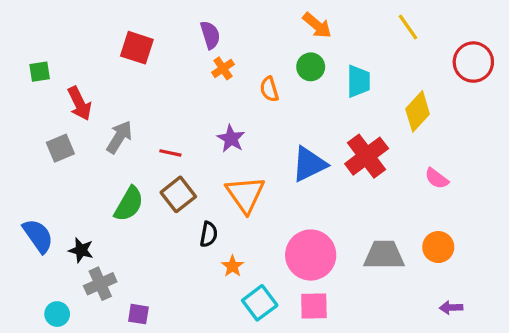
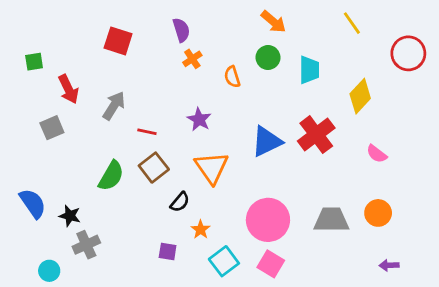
gray arrow: (119, 137) -> (114, 106), moved
black semicircle: (209, 234) -> (180, 202), turned 30
pink square: (314, 306) -> (271, 264), turned 32
purple square: (138, 314) -> (168, 252), moved

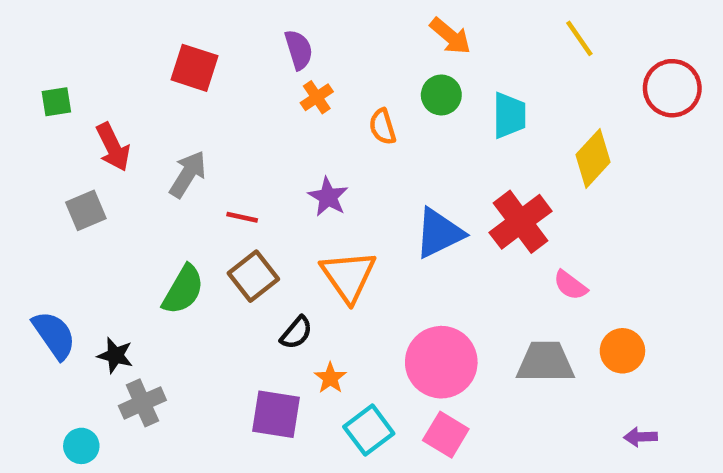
pink semicircle: (377, 154) -> (570, 285), moved
purple square: (168, 252) -> (276, 414), size x1.6

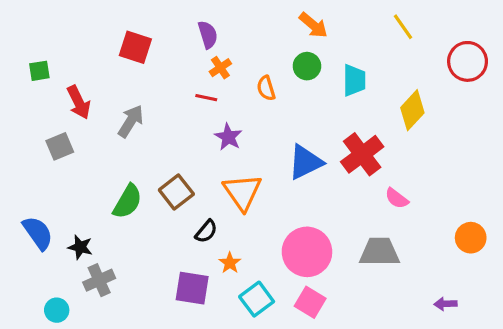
red line: (242, 217) -> (206, 98), moved
orange circle: (622, 351) -> (471, 238), moved

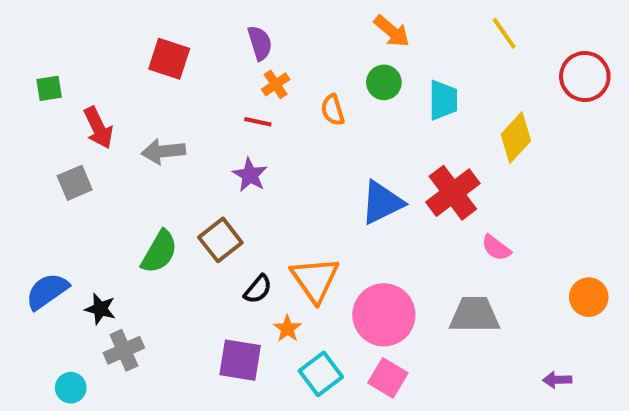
gray arrow: (131, 121) -> (163, 151), turned -128
purple star: (228, 137) -> (250, 175), moved
orange triangle: (242, 192) -> (315, 279), moved
blue semicircle: (38, 233) -> (47, 291), turned -90

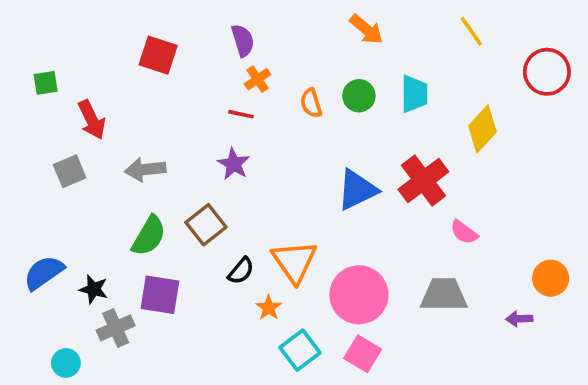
green circle: (384, 82) -> (359, 96), moved
gray arrow: (163, 151) -> (145, 169), moved
purple square: (240, 360) -> (160, 295), moved
purple arrow: (557, 380) -> (519, 319), moved

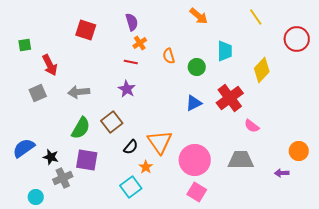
green circle: (359, 96) -> (197, 67), moved
blue triangle: (357, 190) -> (194, 103), size x0.7
cyan square: (300, 350) -> (131, 187), moved

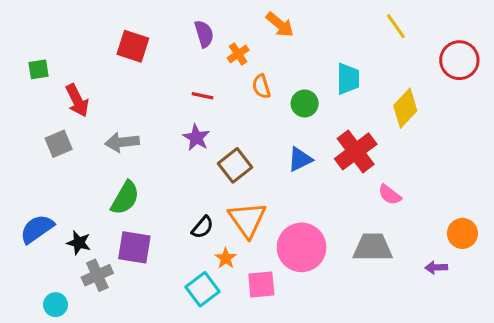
orange arrow: (199, 16) -> (280, 25), moved
orange cross: (140, 43) -> (238, 54), moved
brown square: (112, 122) -> (235, 165), moved
pink square: (197, 192) -> (261, 285), moved, turned -36

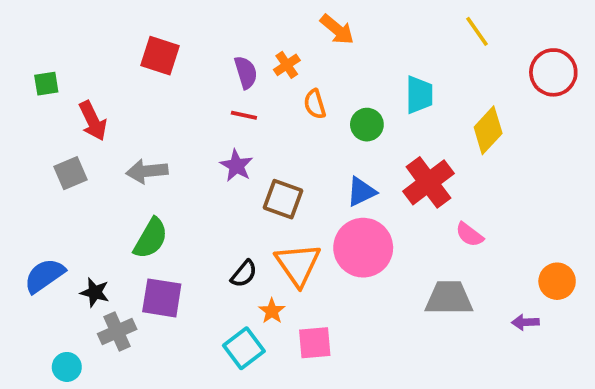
purple semicircle: (204, 34) -> (246, 72), moved
brown square: (235, 165) -> (283, 199), turned -32
pink circle: (302, 247) -> (363, 248), moved

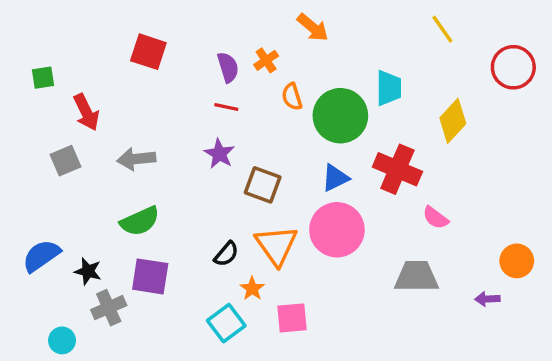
green circle: (367, 125) -> (340, 116), size x1.8
red cross: (428, 182) -> (397, 169), turned -30
green semicircle: (151, 238) -> (140, 221), turned 36

